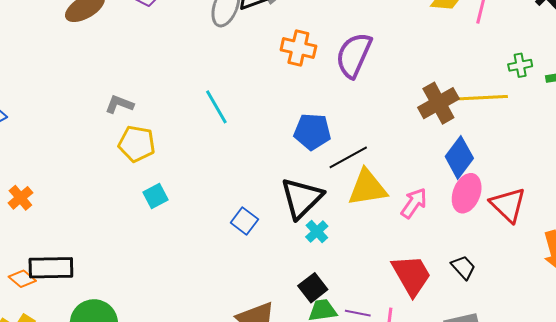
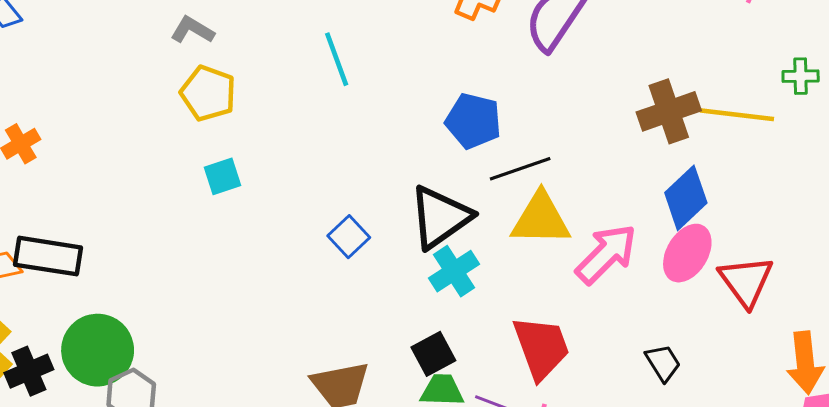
pink arrow: (414, 203) -> (606, 254), size x1.4
cyan cross: (317, 231) -> (454, 271), size x1.4
red trapezoid: (411, 275) -> (541, 347), moved

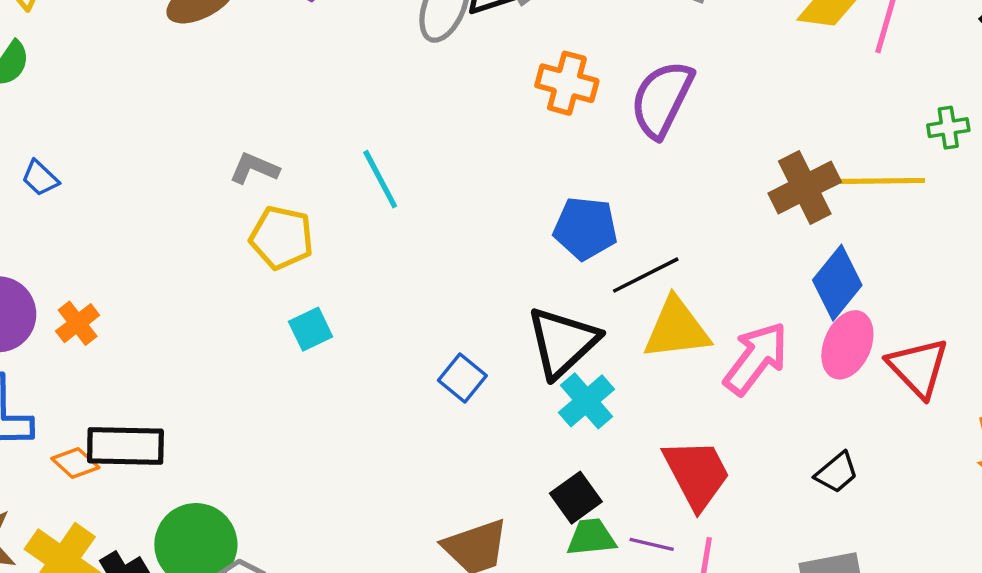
cyan line: (337, 59) -> (380, 179), moved
black trapezoid: (663, 363) -> (837, 473), turned 90

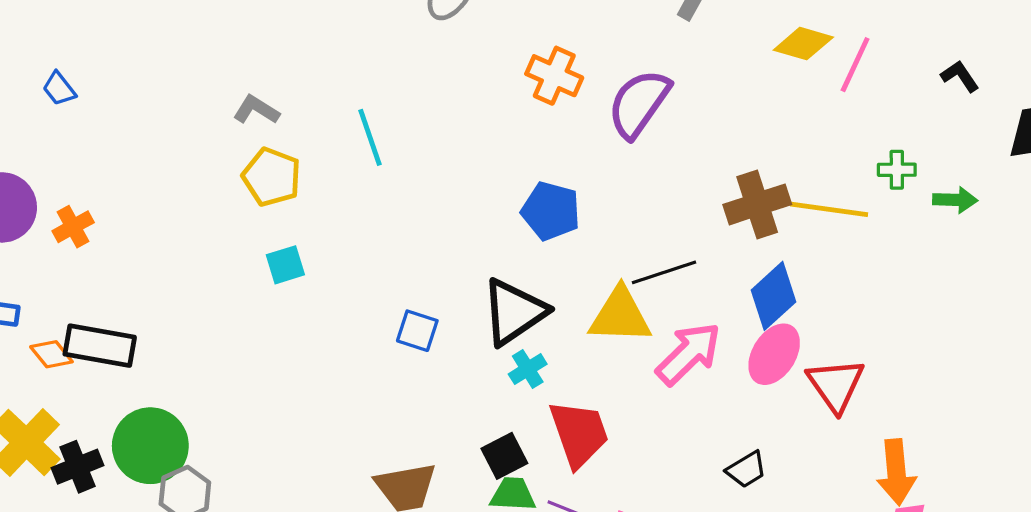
black line: (646, 275) -> (664, 272), moved
blue square: (462, 378) -> (417, 331), turned -30
cyan cross: (587, 401) -> (528, 369), size x0.7
red trapezoid: (697, 474) -> (579, 434), moved

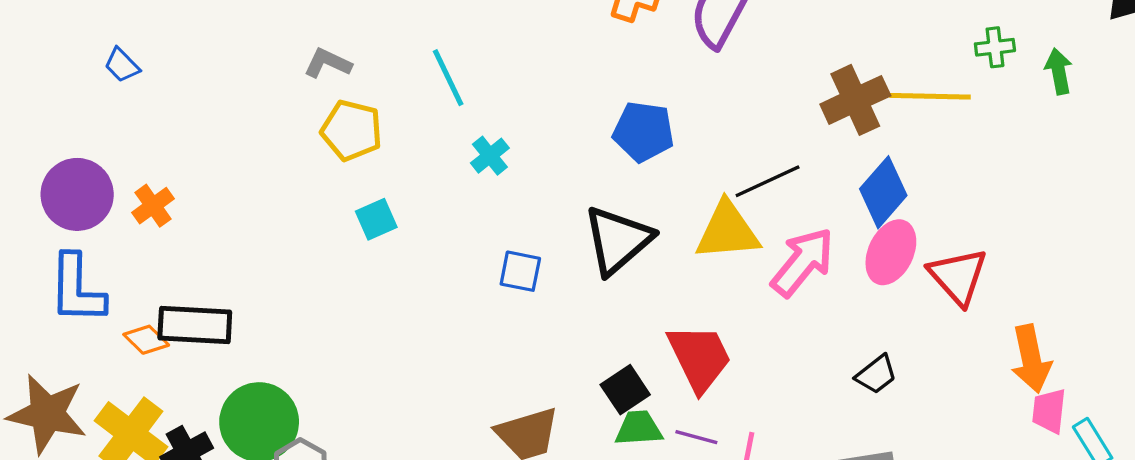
green arrow: (955, 200) -> (1059, 71), turned -96
cyan cross: (528, 369) -> (490, 156), moved

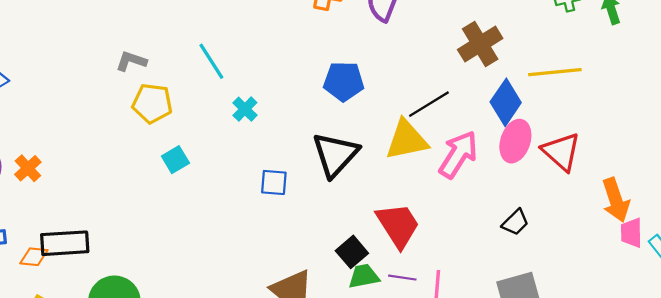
yellow line: (930, 96) -> (555, 72), moved
orange diamond: (146, 340) -> (34, 257), turned -32

